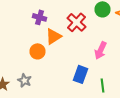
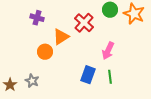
purple cross: (40, 17) -> (37, 18), moved
green line: (102, 85) -> (110, 77), moved

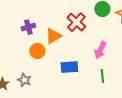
purple cross: (37, 18) -> (28, 27), moved, turned -32
blue rectangle: (88, 75) -> (69, 67), moved, turned 66

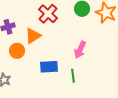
red cross: (76, 22) -> (48, 14), moved
green line: (102, 76) -> (73, 76), moved

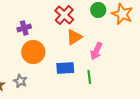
orange triangle: (33, 36) -> (74, 37), moved
orange circle: (17, 51) -> (33, 52), size x1.5

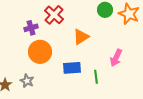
red cross: (64, 15) -> (54, 15), moved
pink arrow: (96, 51) -> (116, 58), moved

